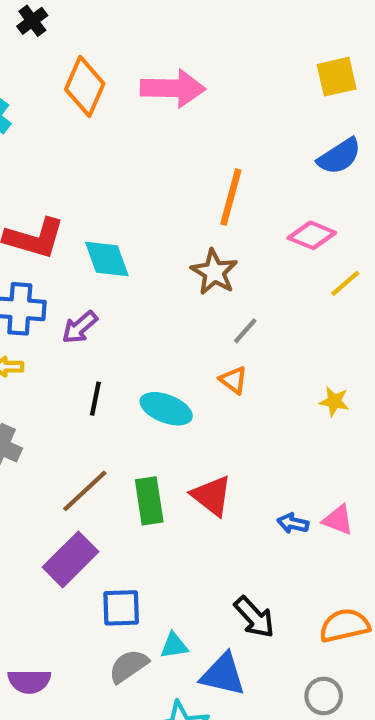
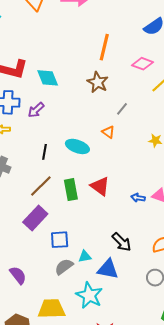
gray line: (245, 331) -> (122, 109), moved
black line: (95, 399) -> (45, 152), moved
purple semicircle: (29, 681) -> (18, 275), turned -126

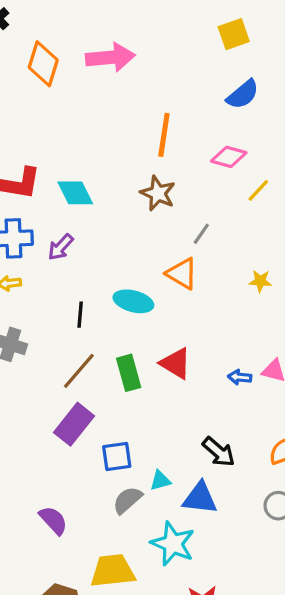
orange triangle: (108, 132) -> (182, 274), size x1.5

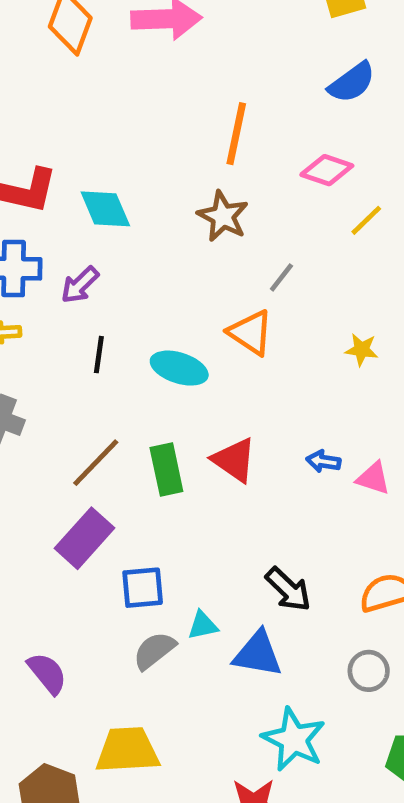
black line: (80, 315) -> (99, 355), moved
blue arrow: (240, 377) -> (323, 461), moved
cyan star: (173, 544) -> (294, 739), moved

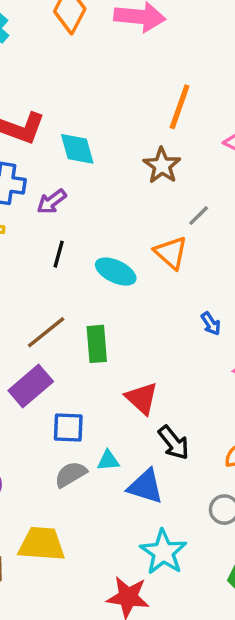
red triangle: (234, 460) -> (142, 398), moved
blue arrow: (323, 461) -> (211, 324), moved, turned -140

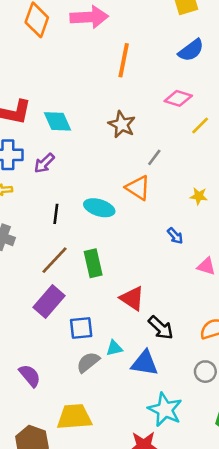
orange line: (180, 107) -> (124, 60), moved
black line: (59, 254) -> (56, 214), moved

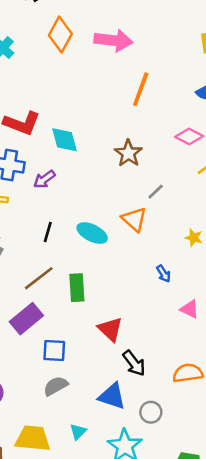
cyan triangle: (114, 348) -> (78, 432), moved, turned -42
gray circle: (205, 372) -> (151, 412), moved

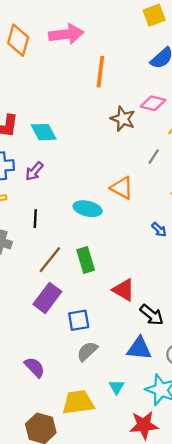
brown star: (128, 153) -> (123, 119), moved
gray line: (156, 192) -> (154, 157), moved
black line: (48, 232) -> (35, 219), moved

